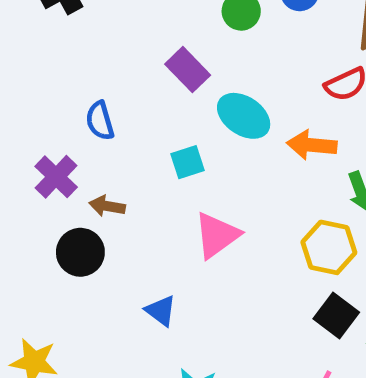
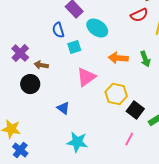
blue semicircle: (100, 121) -> (58, 30), moved
orange arrow: (312, 145) -> (118, 58), moved
yellow hexagon: (329, 247) -> (116, 94), moved

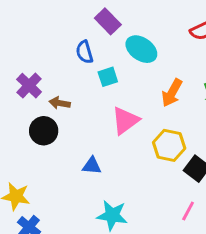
orange arrow: (118, 58) -> (172, 93), turned -66
blue triangle: (63, 108) -> (92, 166), turned -32

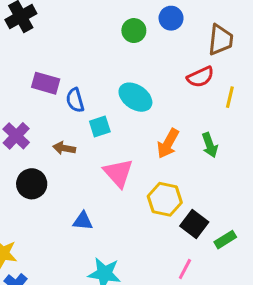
purple rectangle: (108, 21) -> (46, 83), moved, turned -30
brown arrow: (60, 103) -> (64, 148), moved
pink triangle: (125, 121) -> (118, 173), turned -36

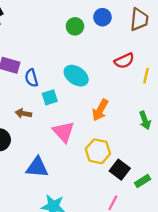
brown trapezoid: (221, 40) -> (139, 19), moved
green arrow: (210, 145) -> (145, 120), moved
blue triangle: (83, 221) -> (37, 167), size x1.5

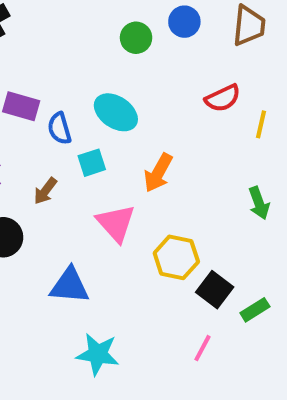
cyan ellipse: (76, 76) -> (116, 112), moved
orange arrow: (100, 110) -> (158, 173), moved
brown arrow: (23, 113) -> (45, 191), turned -63

